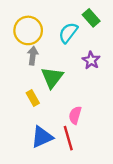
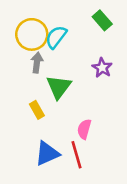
cyan semicircle: (68, 33) -> (56, 37), moved

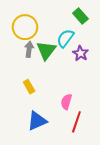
cyan semicircle: (56, 37) -> (65, 38), moved
green triangle: (59, 87) -> (46, 50), moved
red line: (77, 155) -> (76, 122), moved, turned 35

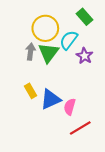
yellow circle: (25, 27) -> (45, 28), moved
blue triangle: (37, 121) -> (51, 99), moved
red line: (76, 122) -> (80, 128), turned 40

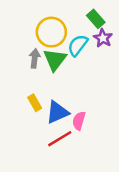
purple star: (85, 56) -> (103, 38), moved
red line: (80, 128) -> (60, 139), moved

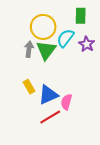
green rectangle: (96, 19) -> (81, 16), turned 42
purple star: (103, 38) -> (87, 44), moved

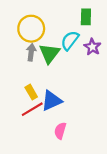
yellow circle: (43, 27) -> (31, 29), moved
pink semicircle: (66, 102) -> (60, 131), moved
red line: (50, 117) -> (32, 109), moved

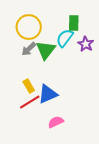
green rectangle: (86, 17) -> (74, 23), moved
gray arrow: (31, 52) -> (29, 49), turned -140
pink semicircle: (60, 131) -> (56, 122), turned 49

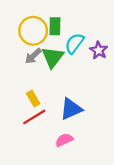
green rectangle: (74, 23) -> (55, 26), moved
blue triangle: (48, 94) -> (71, 109), moved

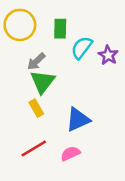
yellow circle: (33, 31) -> (20, 25), moved
green triangle: (53, 57) -> (43, 82), moved
red line: (34, 117) -> (34, 149), moved

